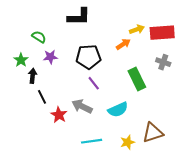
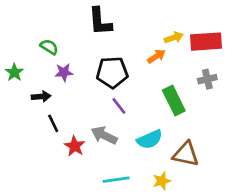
black L-shape: (79, 17) -> (100, 21), turned 85
green star: (21, 60) -> (14, 72), moved
gray cross: (163, 62) -> (207, 79), turned -32
black arrow: (33, 76) -> (41, 96), turned 80
brown triangle: (153, 133) -> (186, 154), moved, turned 30

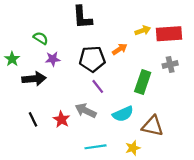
orange arrow: (156, 56) -> (120, 49), moved
black arrow: (41, 96) -> (34, 79), size x1.5
green rectangle: (174, 101) -> (143, 82), turned 45
black line: (53, 123) -> (33, 119), moved

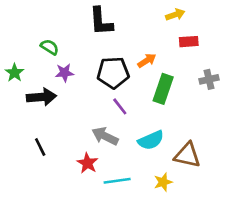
yellow arrow: (143, 30) -> (175, 15), moved
red rectangle: (169, 34) -> (189, 42), moved, size x0.6
green rectangle: (143, 82) -> (163, 89), moved
red star: (61, 119) -> (87, 163), moved

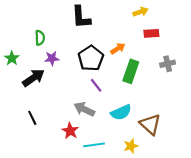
green semicircle: (50, 47) -> (40, 38), turned 56
black pentagon: (113, 73) -> (91, 58), turned -30
black arrow: (42, 97) -> (33, 78), turned -30
brown triangle: (187, 155) -> (150, 124), turned 30

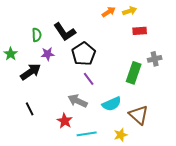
black L-shape: (81, 17) -> (65, 32), moved, turned -30
orange arrow: (118, 49) -> (109, 12), moved
green rectangle: (131, 71) -> (134, 73), moved

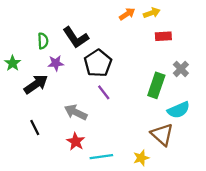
gray cross: (155, 59) -> (181, 69), turned -32
gray arrow: (78, 101) -> (76, 112), moved
cyan semicircle: (112, 104) -> (179, 110), moved

